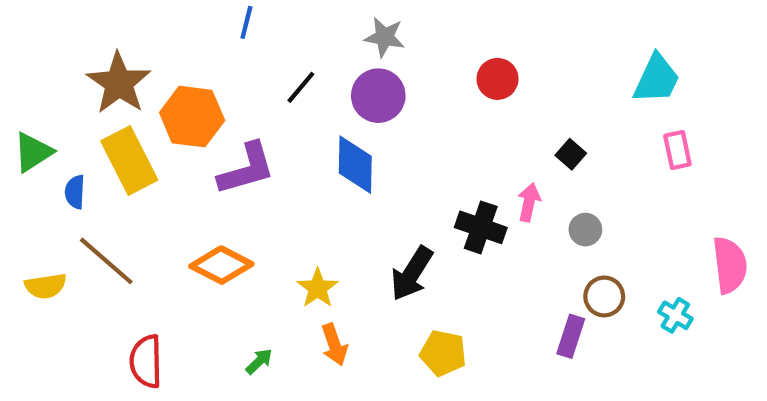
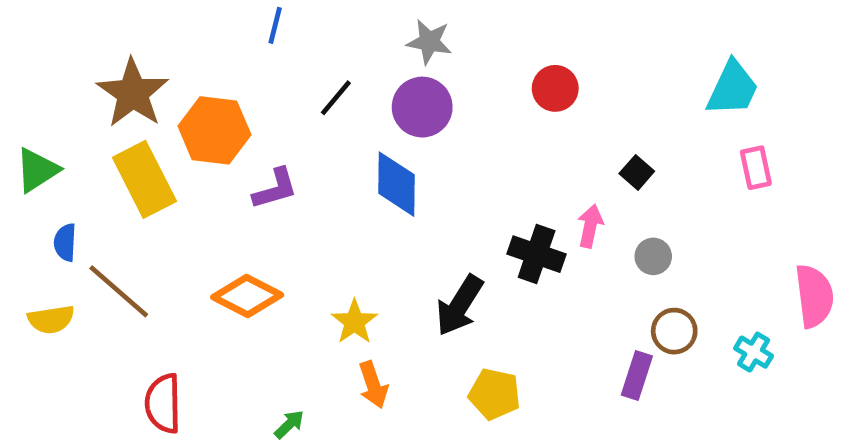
purple L-shape: (246, 169) -> (275, 189), size x0.7
blue semicircle: (75, 192) -> (65, 242), moved
green arrow: (259, 361) -> (289, 424), moved

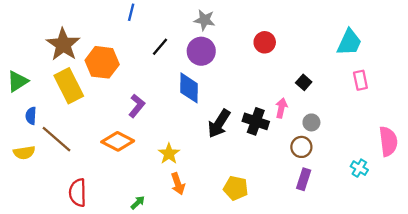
purple L-shape: (275, 189) -> (137, 106), moved, turned -35
black arrow: (460, 305) -> (219, 124), moved
brown circle: (674, 331) -> (301, 147), moved

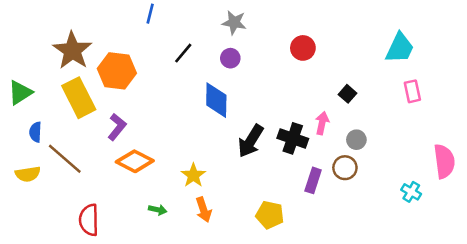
purple circle: (201, 51) -> (230, 58), size x0.6
purple L-shape: (137, 106) -> (117, 127), moved
purple rectangle: (304, 179) -> (313, 180), moved
green arrow: (138, 203) -> (158, 210), moved, turned 56

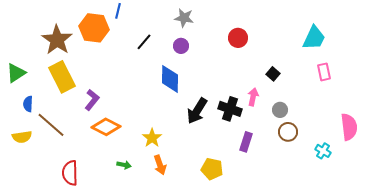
orange hexagon: (117, 71) -> (94, 28), moved
brown circle: (345, 168) -> (288, 132), moved

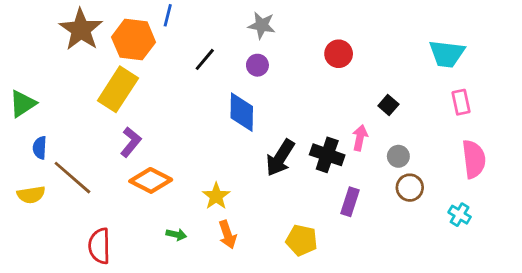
cyan trapezoid: (314, 38) -> (447, 54), turned 72
brown star: (57, 40) -> (81, 30), moved
yellow rectangle: (62, 77) -> (118, 89), moved, turned 60
pink semicircle: (349, 127) -> (474, 159), moved

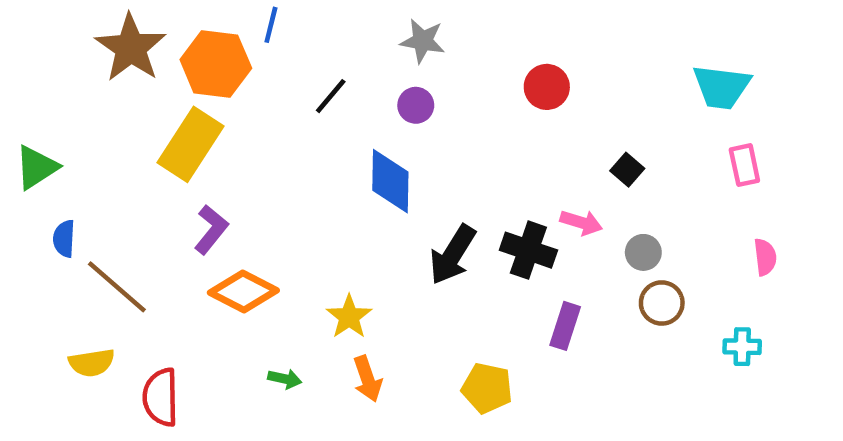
pink arrow: (360, 138) -> (581, 223), turned 95
pink semicircle: (474, 159) -> (765, 257), size x0.6
yellow semicircle: (31, 195) -> (92, 363), moved
cyan cross: (460, 215) -> (742, 347), turned -30

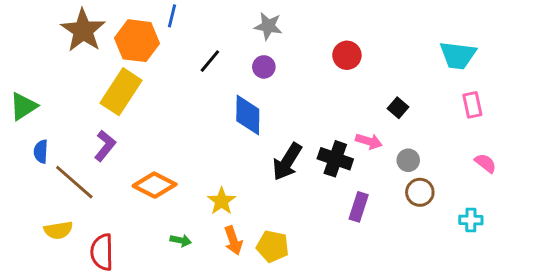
purple L-shape: (211, 229) -> (105, 146), moved
pink semicircle: (765, 257) -> (485, 163), turned -45
yellow pentagon: (487, 388) -> (273, 246), moved

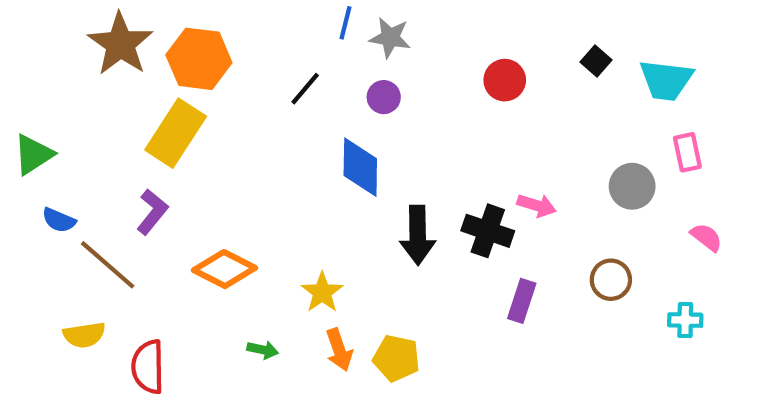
blue line: (172, 16) -> (345, 23), moved
black square: (398, 108) -> (596, 61), moved
blue semicircle: (41, 151) -> (59, 220), turned -70
gray circle: (408, 160) -> (632, 186), moved, size x1.4
black arrow: (287, 162) -> (418, 235), turned -33

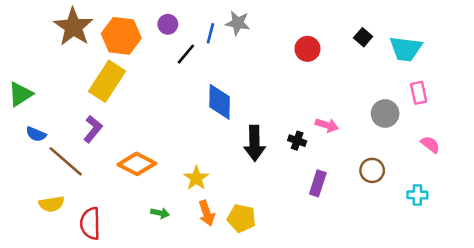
blue line: (345, 23) -> (210, 33), moved
purple circle: (384, 97) -> (168, 24), moved
black cross: (488, 231) -> (297, 141), size x0.6

